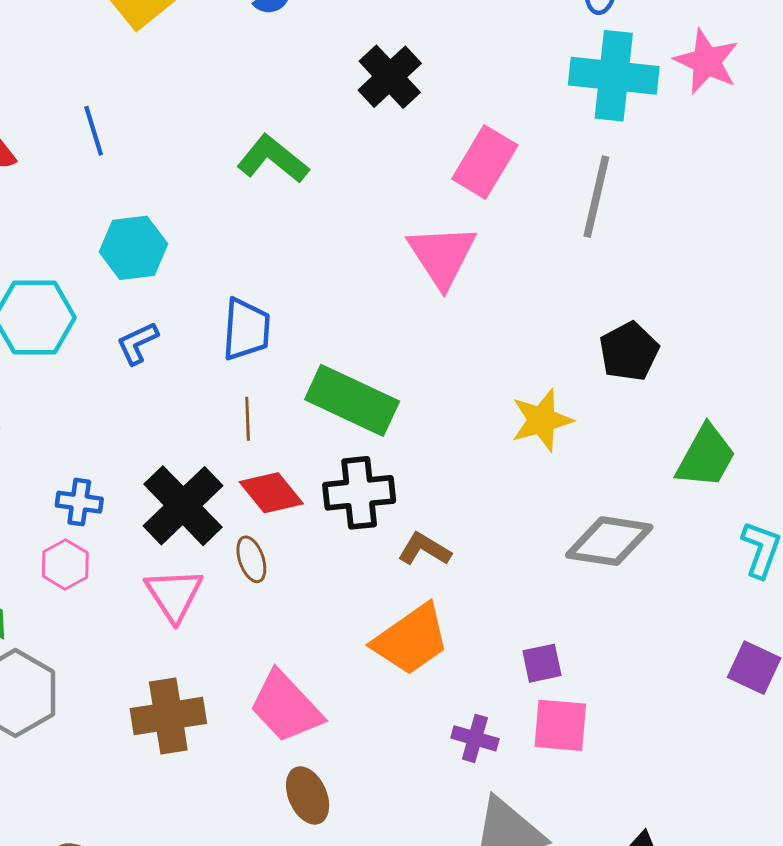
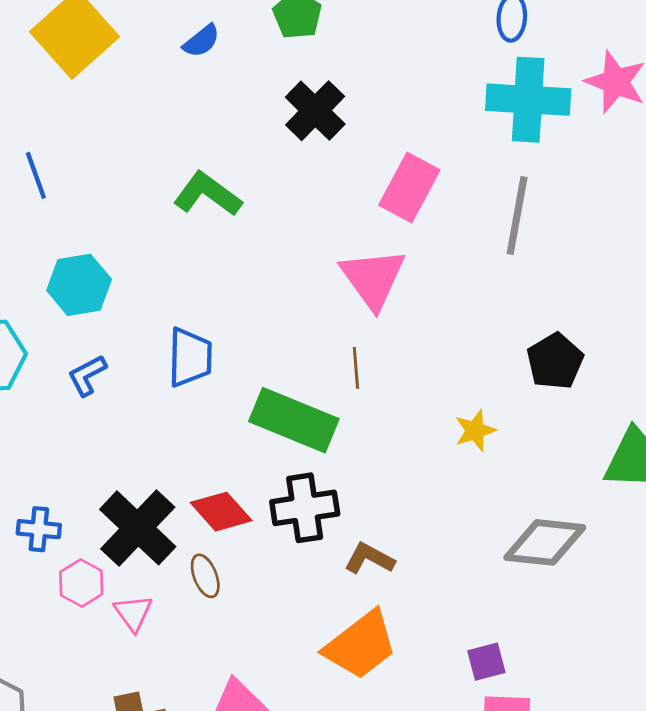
brown line: (248, 419) -> (356, 368), moved
yellow star: (542, 420) -> (475, 430), size x0.7
pink hexagon: (65, 565) -> (81, 583), moved
pink triangle: (174, 595) -> (133, 613), size x0.7

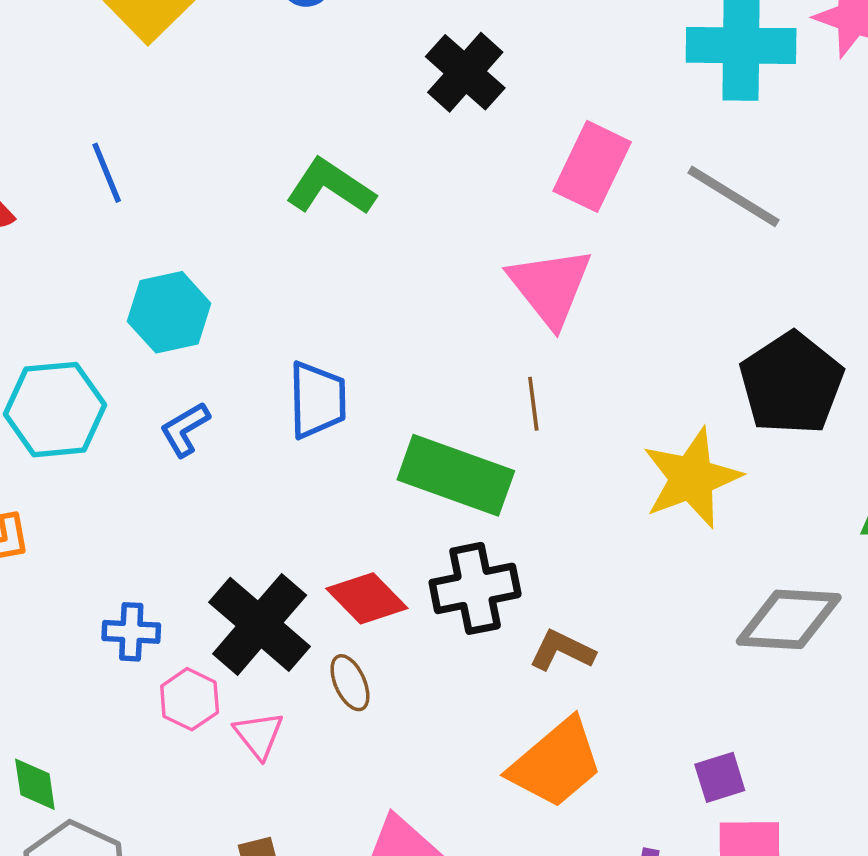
gray line: (517, 215) -> (733, 196), turned -66
black pentagon: (555, 361) -> (791, 383), size x1.4
yellow star: (475, 430) -> (692, 478), size x1.8

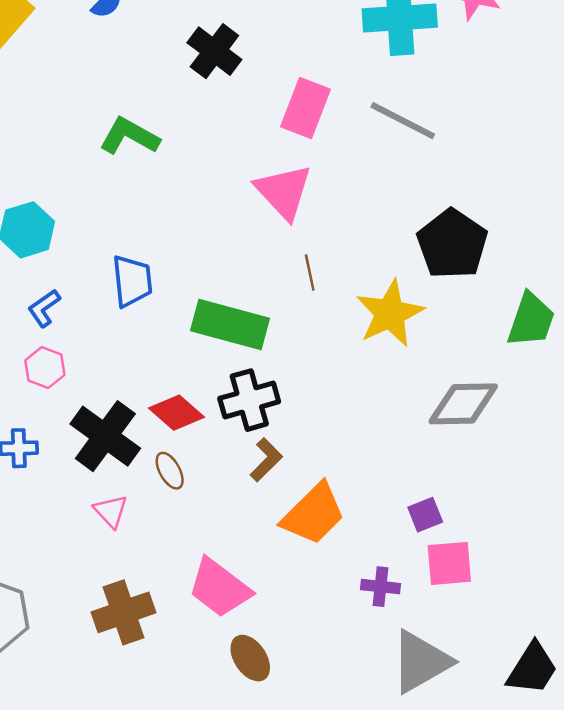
brown line: (533, 404) -> (310, 273), moved
brown L-shape: (562, 651) -> (266, 460), moved, turned 114
pink hexagon: (190, 699) -> (45, 368), moved

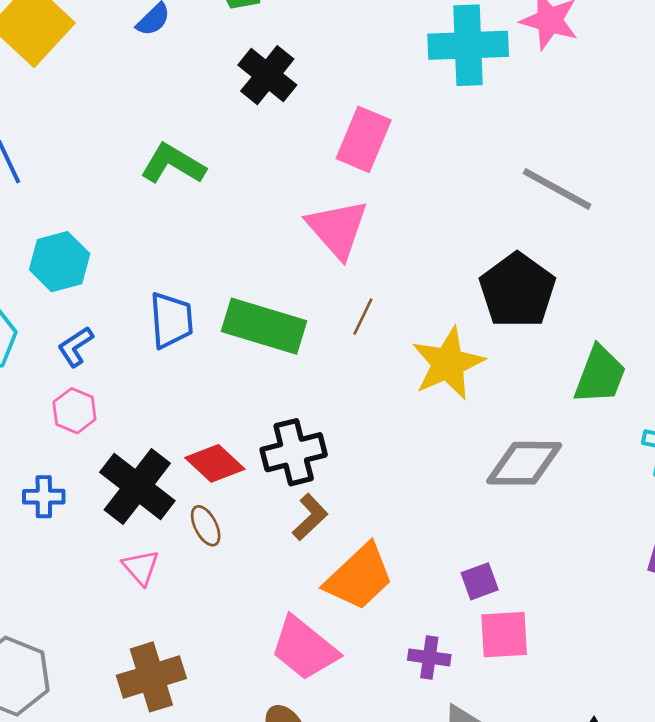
gray line: (403, 121) -> (557, 189), moved
brown line: (310, 273) -> (363, 317), turned 36
green rectangle: (230, 325) -> (264, 326), moved
pink trapezoid: (219, 588) -> (304, 648), moved

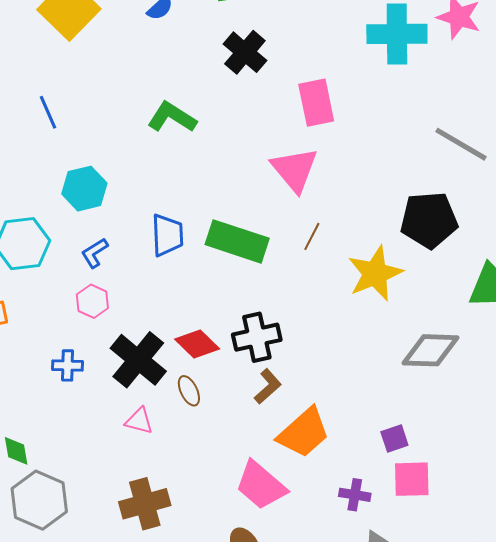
pink rectangle: (364, 139) -> (316, 103), turned -36
black pentagon: (517, 291) -> (429, 220), turned 30
pink triangle: (141, 567) -> (139, 421), turned -36

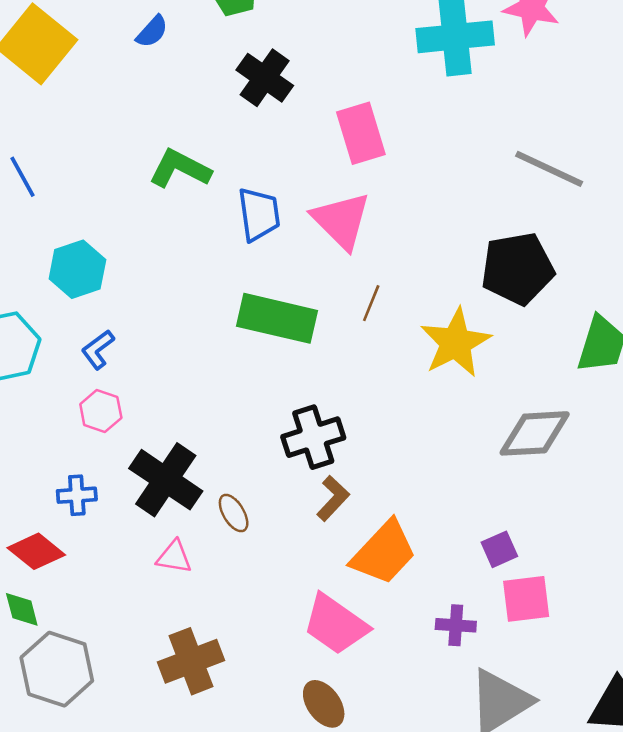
blue trapezoid: (167, 235) -> (259, 214), moved
red diamond: (197, 344) -> (36, 551), moved

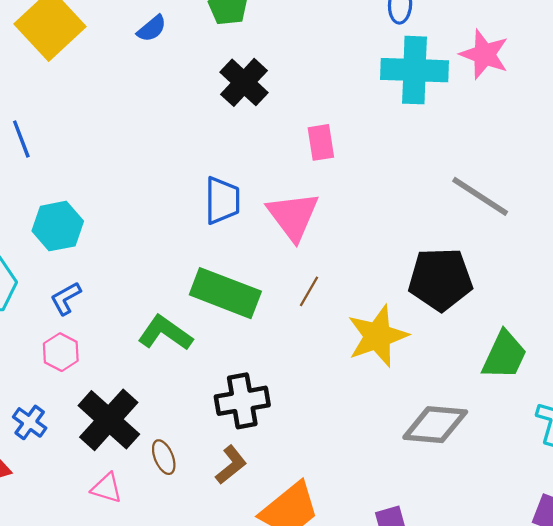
pink rectangle: (361, 133) -> (321, 142), size x0.7
green L-shape: (180, 169) -> (165, 333), moved
blue cross: (77, 495) -> (30, 422), turned 32
brown L-shape: (333, 498) -> (231, 465), moved

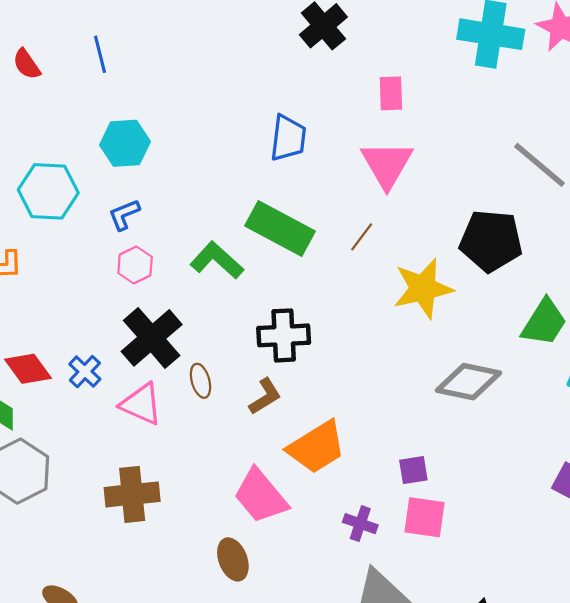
pink triangle: (293, 216) -> (387, 164), moved
pink hexagon: (61, 352) -> (135, 265), moved
blue cross: (30, 422) -> (85, 372), moved
pink triangle: (107, 488) -> (141, 404), size x1.4

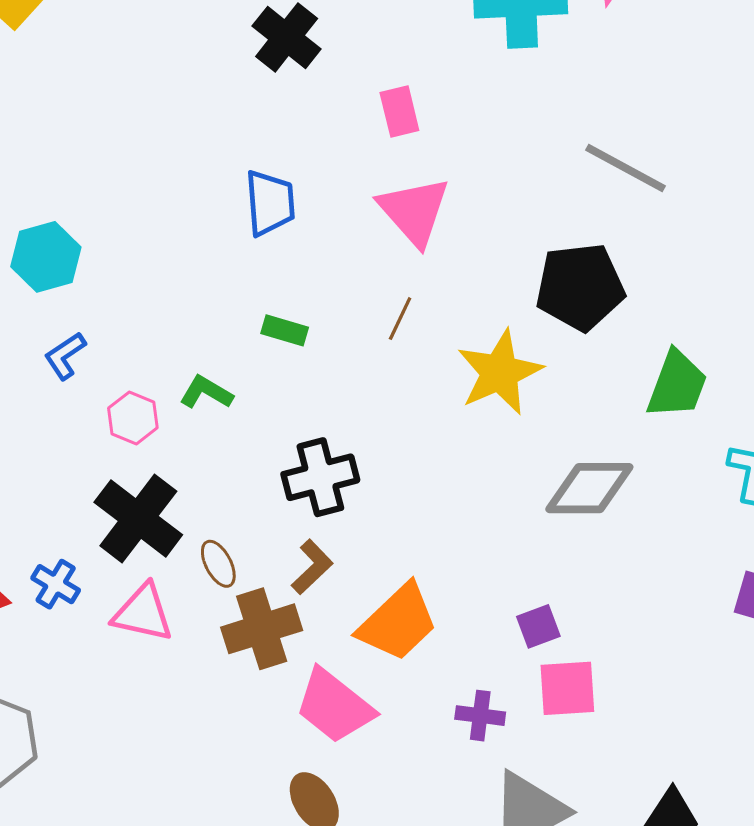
green rectangle: (280, 229) -> (285, 330), size x0.5
green L-shape: (217, 260) -> (206, 392), size x0.7
pink hexagon: (135, 265) -> (133, 418), moved
brown cross: (132, 494) -> (262, 629), moved

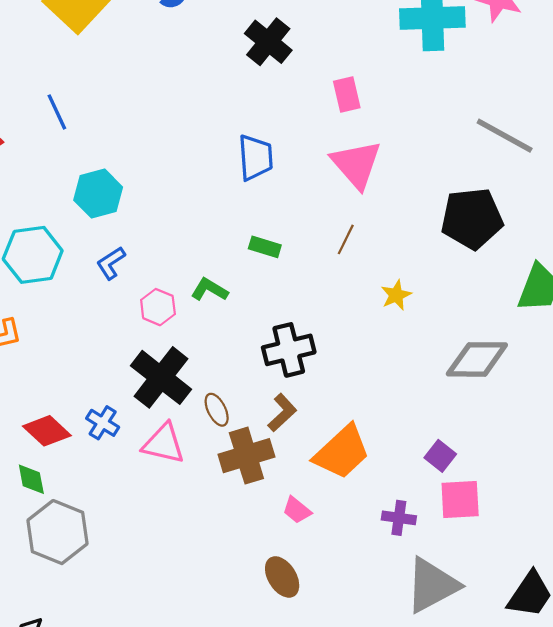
yellow star: (500, 372) -> (396, 295), moved, size x0.5
purple square: (538, 626) -> (440, 456), turned -32
pink trapezoid: (334, 706) -> (297, 510), size x0.5

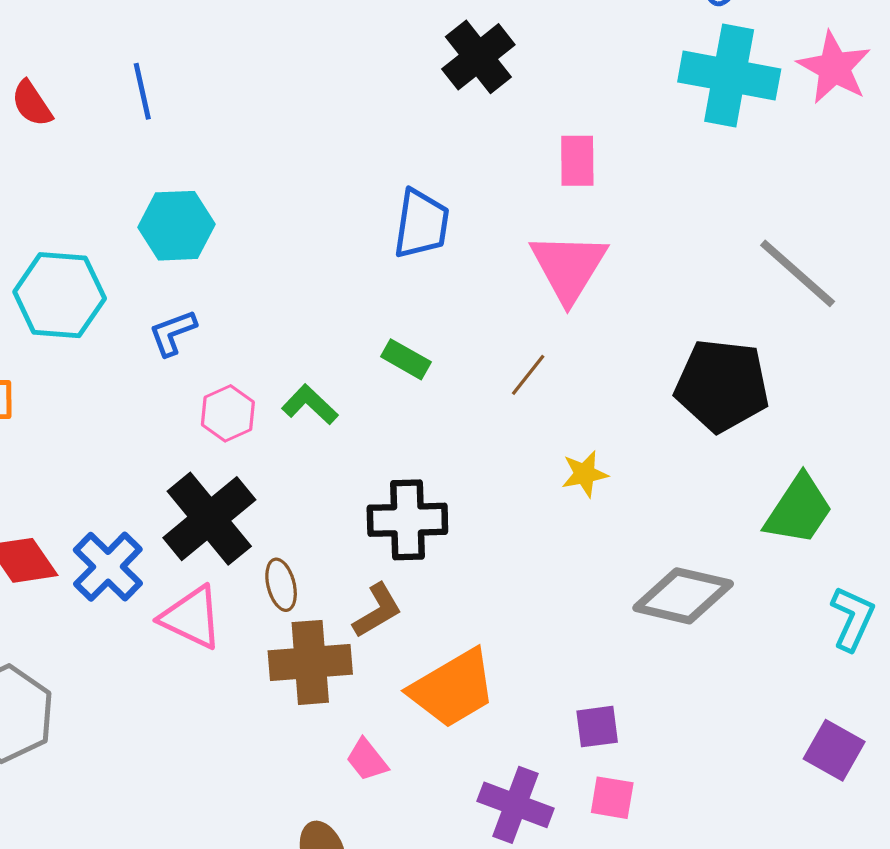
blue cross: (103, 423) -> (108, 567), size x1.4
purple square: (440, 456) -> (597, 727), turned 32
pink square: (460, 499) -> (612, 798), size x0.7
purple cross: (399, 518) -> (515, 805), size x1.4

